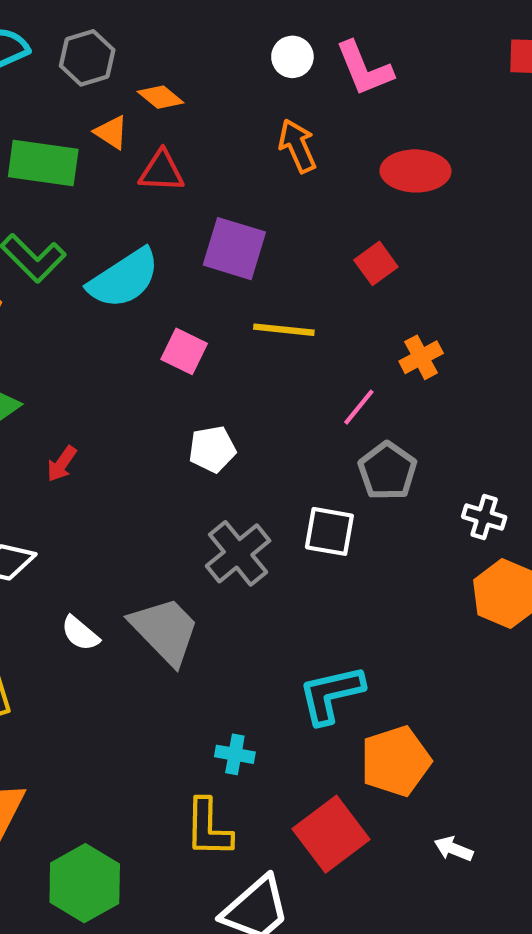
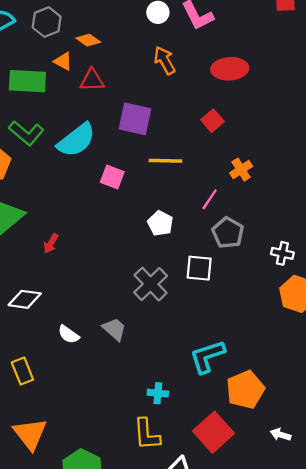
white pentagon: (212, 449) -> (160, 223), moved, turned -30
gray trapezoid: (165, 630) -> (114, 329), size x0.6

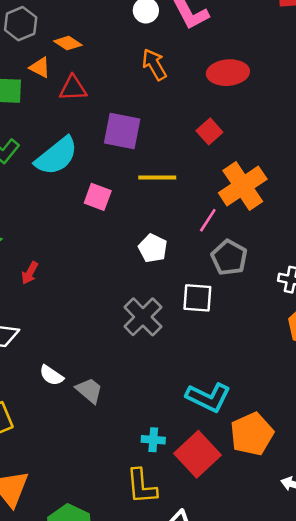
orange cross: (241, 170) -> (243, 186), size x1.8
gray trapezoid: (114, 329) -> (89, 390), moved
cyan L-shape: (207, 356) -> (208, 397), turned -135
red square: (213, 432) -> (197, 454), moved

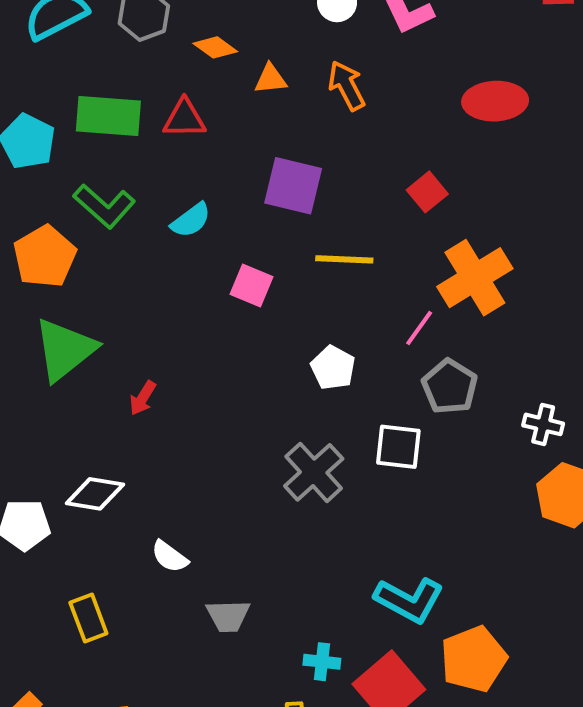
orange triangle: (40, 68) -> (271, 79), moved, turned -35
red ellipse: (228, 73) -> (495, 101), moved
red triangle: (73, 88) -> (184, 119), moved
cyan semicircle: (56, 156) -> (191, 220), size x0.6
gray trapezoid: (89, 390) -> (228, 616), moved, turned 136

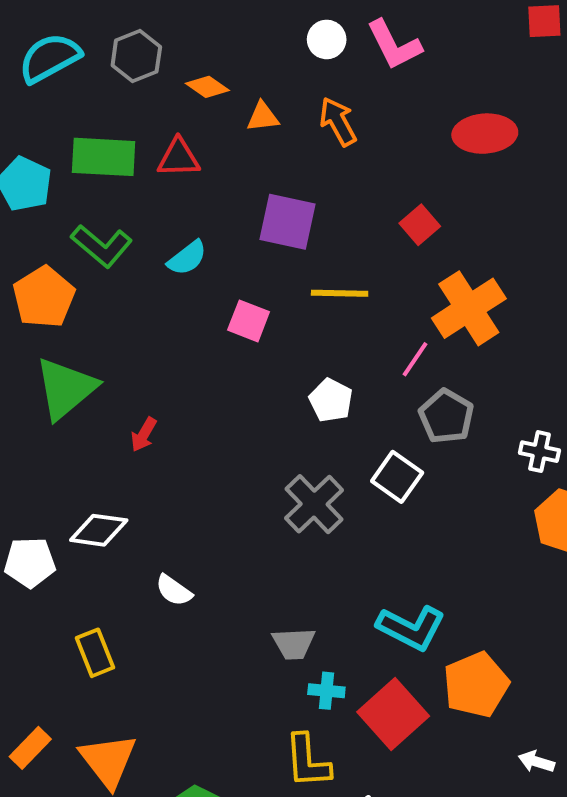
white square: (398, 447) -> (397, 477), turned 30
gray trapezoid: (228, 616) -> (294, 644), moved

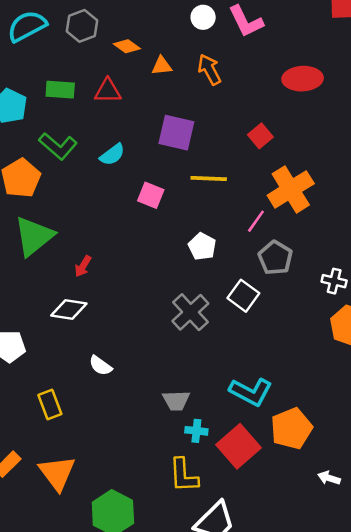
green rectangle: (104, 157) -> (60, 90), size x0.7
white diamond: (99, 530) -> (69, 310), moved

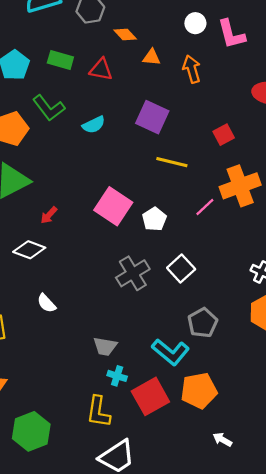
pink square: (151, 195) -> (113, 206), moved, size x1.6
gray pentagon: (275, 258) -> (203, 323), moved

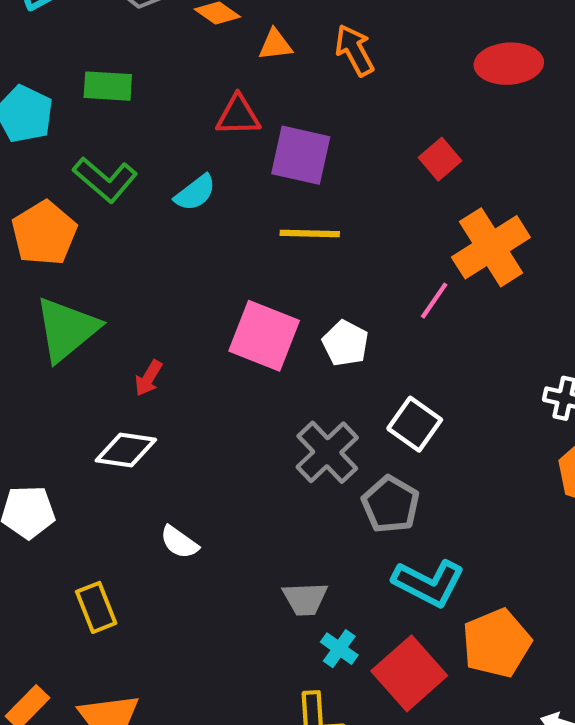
red triangle: (101, 70) -> (238, 115), moved
yellow line: (172, 162) -> (310, 233), moved
gray pentagon: (203, 323) -> (391, 504), moved
cyan cross: (117, 376) -> (339, 649), turned 30

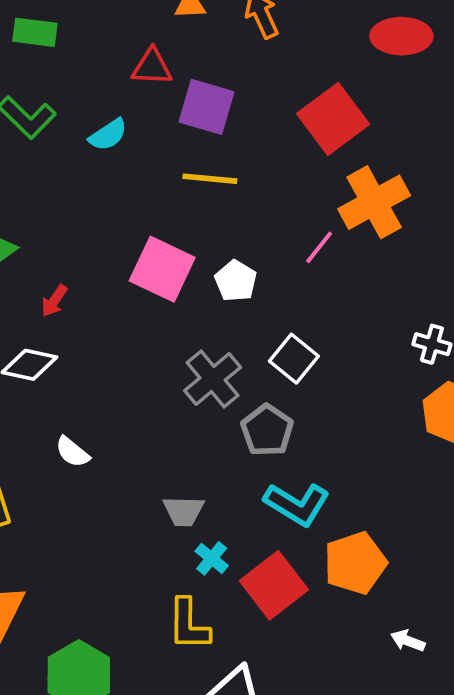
red square: (440, 159) -> (333, 119), size x1.8

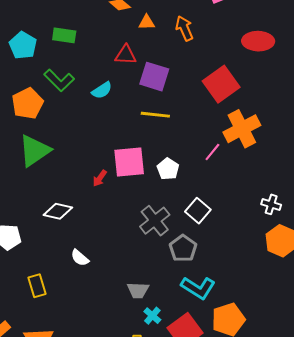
pink square: (162, 269) -> (129, 162), turned -32
red arrow: (54, 301) -> (100, 178), moved

